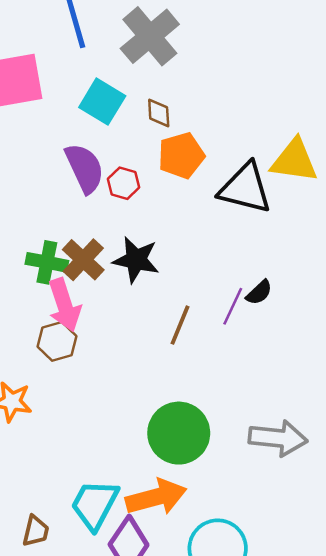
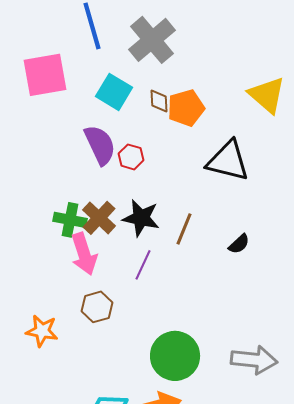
orange pentagon: (181, 156) -> (186, 108), moved
yellow triangle: (294, 161) -> (267, 95), moved, turned 33
purple line: (233, 306) -> (143, 265), moved
brown line: (180, 325) -> (184, 229), moved
brown hexagon: (57, 341) -> (97, 307), moved

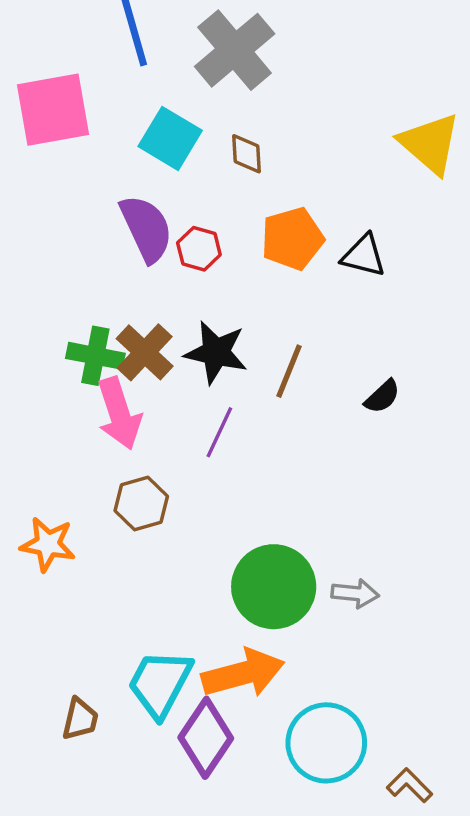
orange pentagon: (186, 108) -> (292, 239), moved
black triangle: (228, 161) -> (364, 256), size x0.6
gray arrow: (254, 360) -> (355, 593), moved, size x0.6

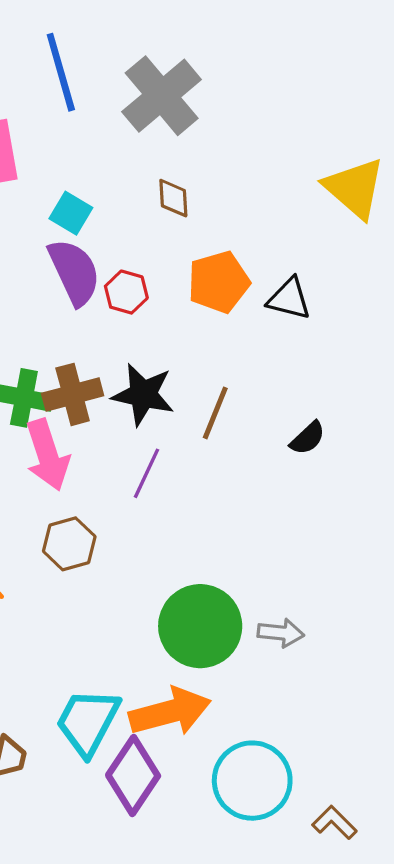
cyan square: (170, 138) -> (71, 213), moved, size x0.7
brown cross: (145, 352) -> (73, 394), turned 32

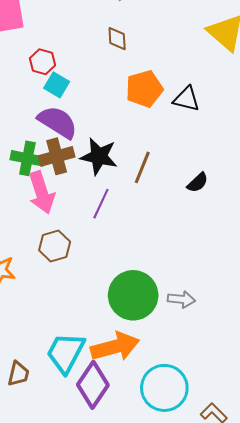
cyan square: (71, 213) -> (57, 85), moved
purple semicircle: (74, 272) -> (58, 122), moved, turned -33
red hexagon: (126, 292) -> (43, 62), moved

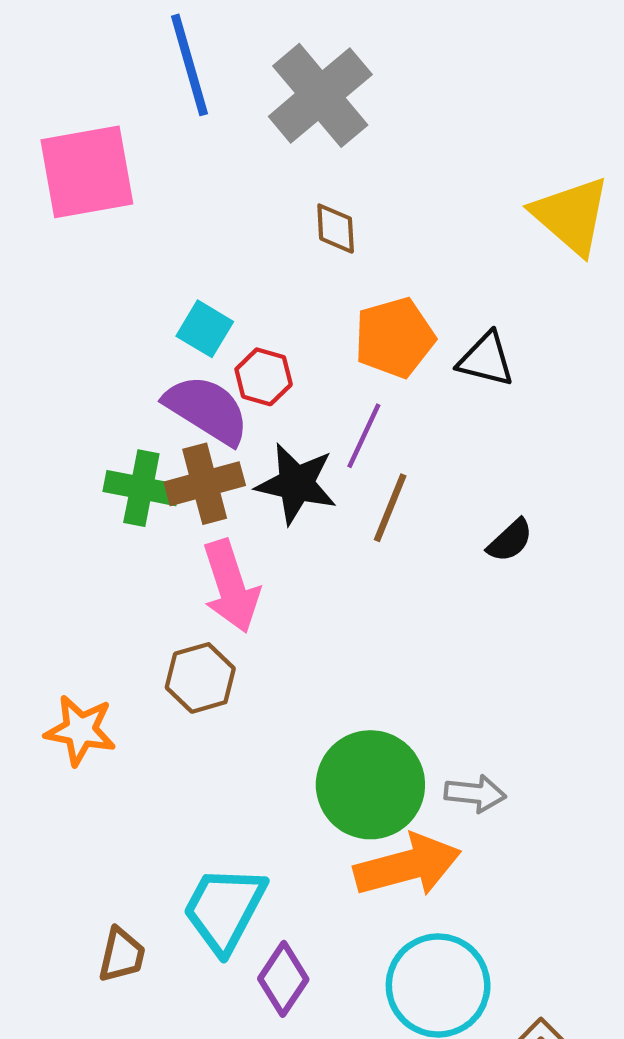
red hexagon: (43, 62) -> (264, 377), moved
pink arrow: (42, 193) -> (231, 586), moved
purple line: (101, 204) -> (364, 436), moved
orange arrow: (115, 347) -> (408, 865), moved
purple diamond: (93, 385) -> (283, 979), size x0.7

